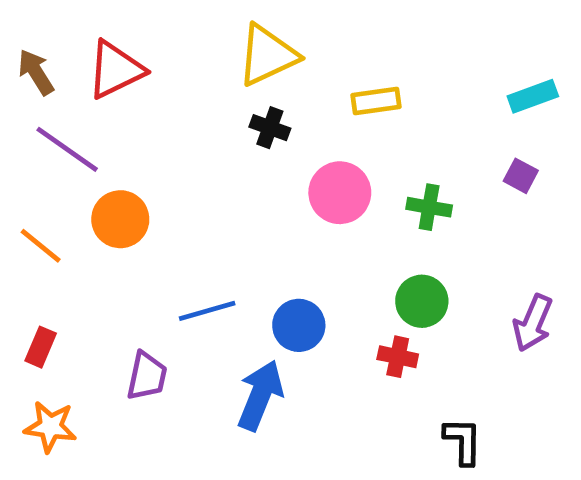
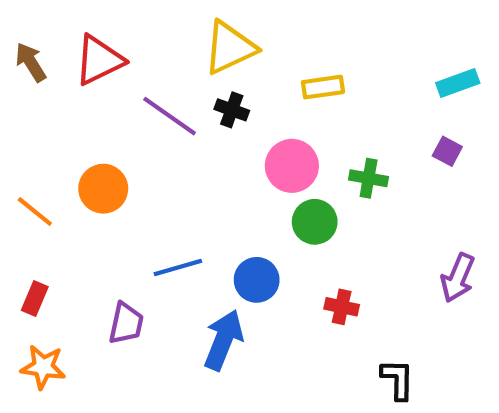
purple line: (67, 149) -> (170, 116), moved
green circle: (422, 301) -> (315, 222), moved

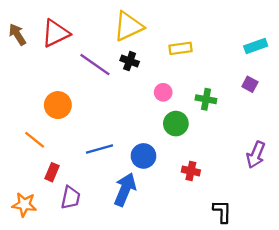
pink circle: (292, 166) -> (163, 92), size x0.6
orange line: (35, 211) -> (35, 140), moved
red rectangle: (35, 299) -> (52, 172), moved
purple trapezoid: (126, 323) -> (71, 198), moved

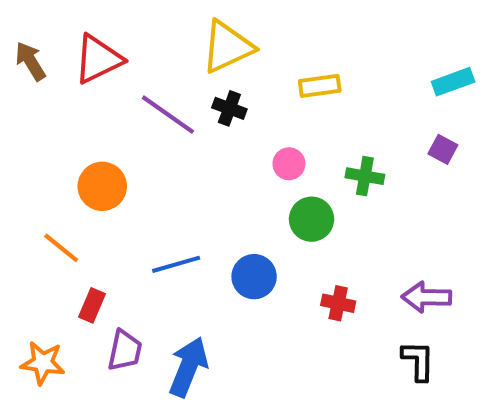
purple arrow: (256, 155) -> (426, 297), moved, turned 68
blue arrow: (125, 190) -> (188, 367), moved
black L-shape: (222, 211) -> (418, 361), moved

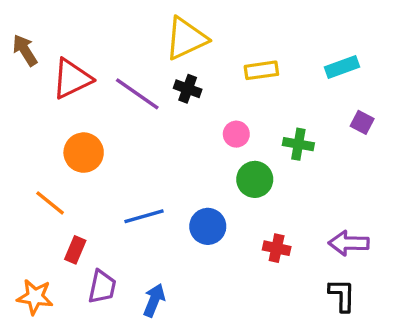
red triangle: (98, 59) -> (72, 79), moved
cyan rectangle: (453, 82) -> (342, 67), moved
blue arrow: (188, 367) -> (154, 300), size x0.7

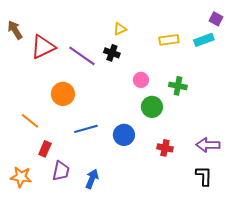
yellow triangle: (186, 38) -> (120, 29), moved, size x0.5
yellow rectangle: (261, 70) -> (169, 40), moved
purple square: (362, 122) -> (216, 19), moved
orange circle: (84, 153) -> (63, 94), moved

